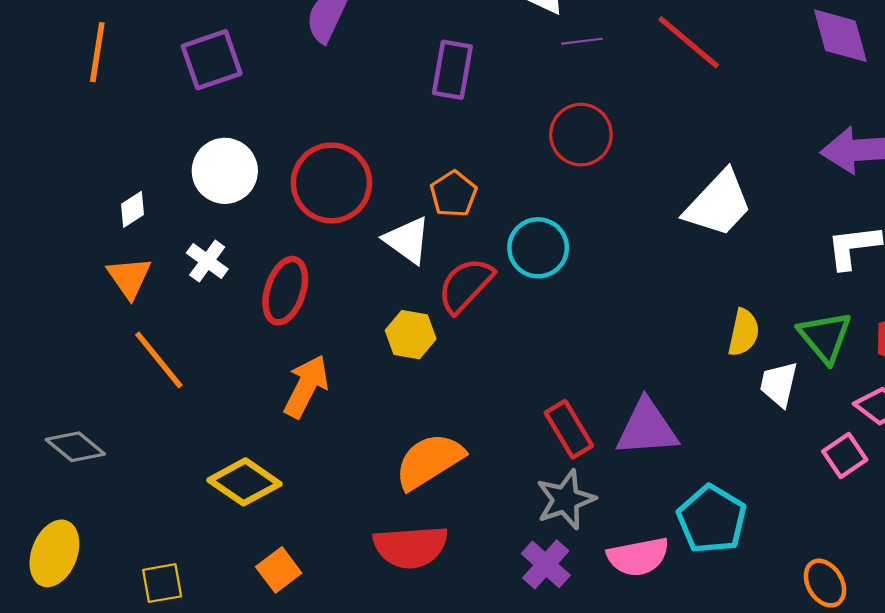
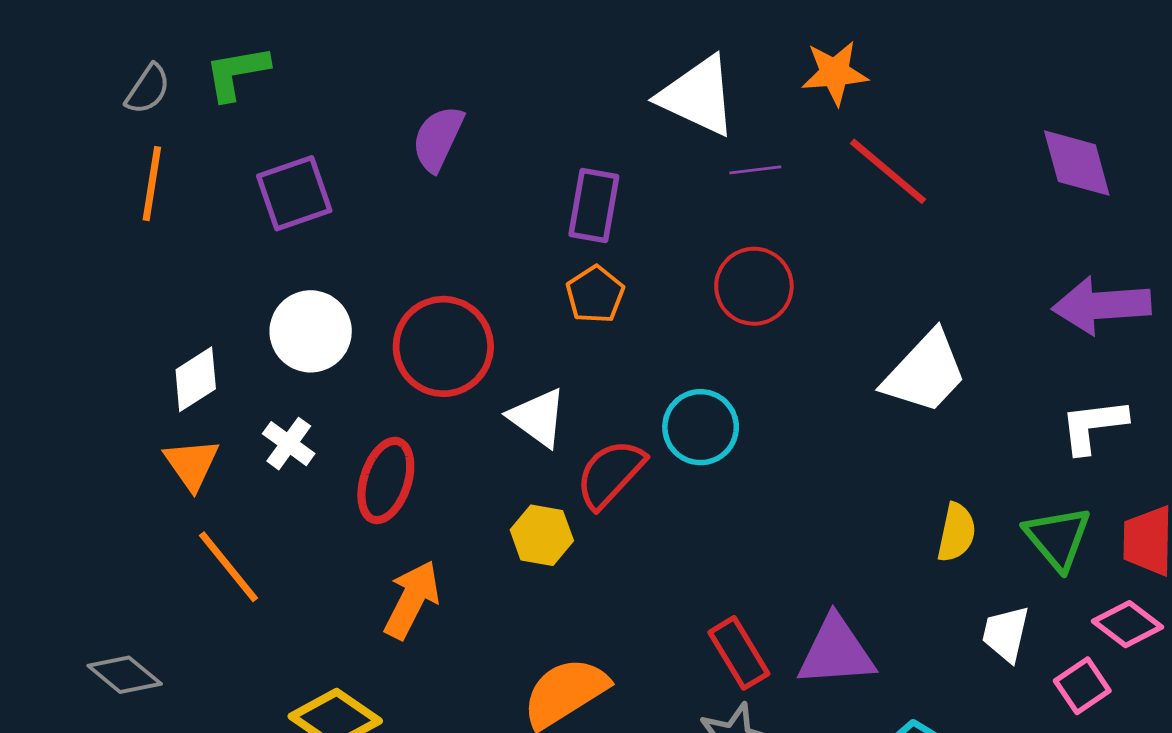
orange pentagon: (453, 194) -> (595, 294), moved
white diamond: (132, 209) -> (196, 379), size x1.4
white trapezoid: (779, 384) -> (1006, 634), moved

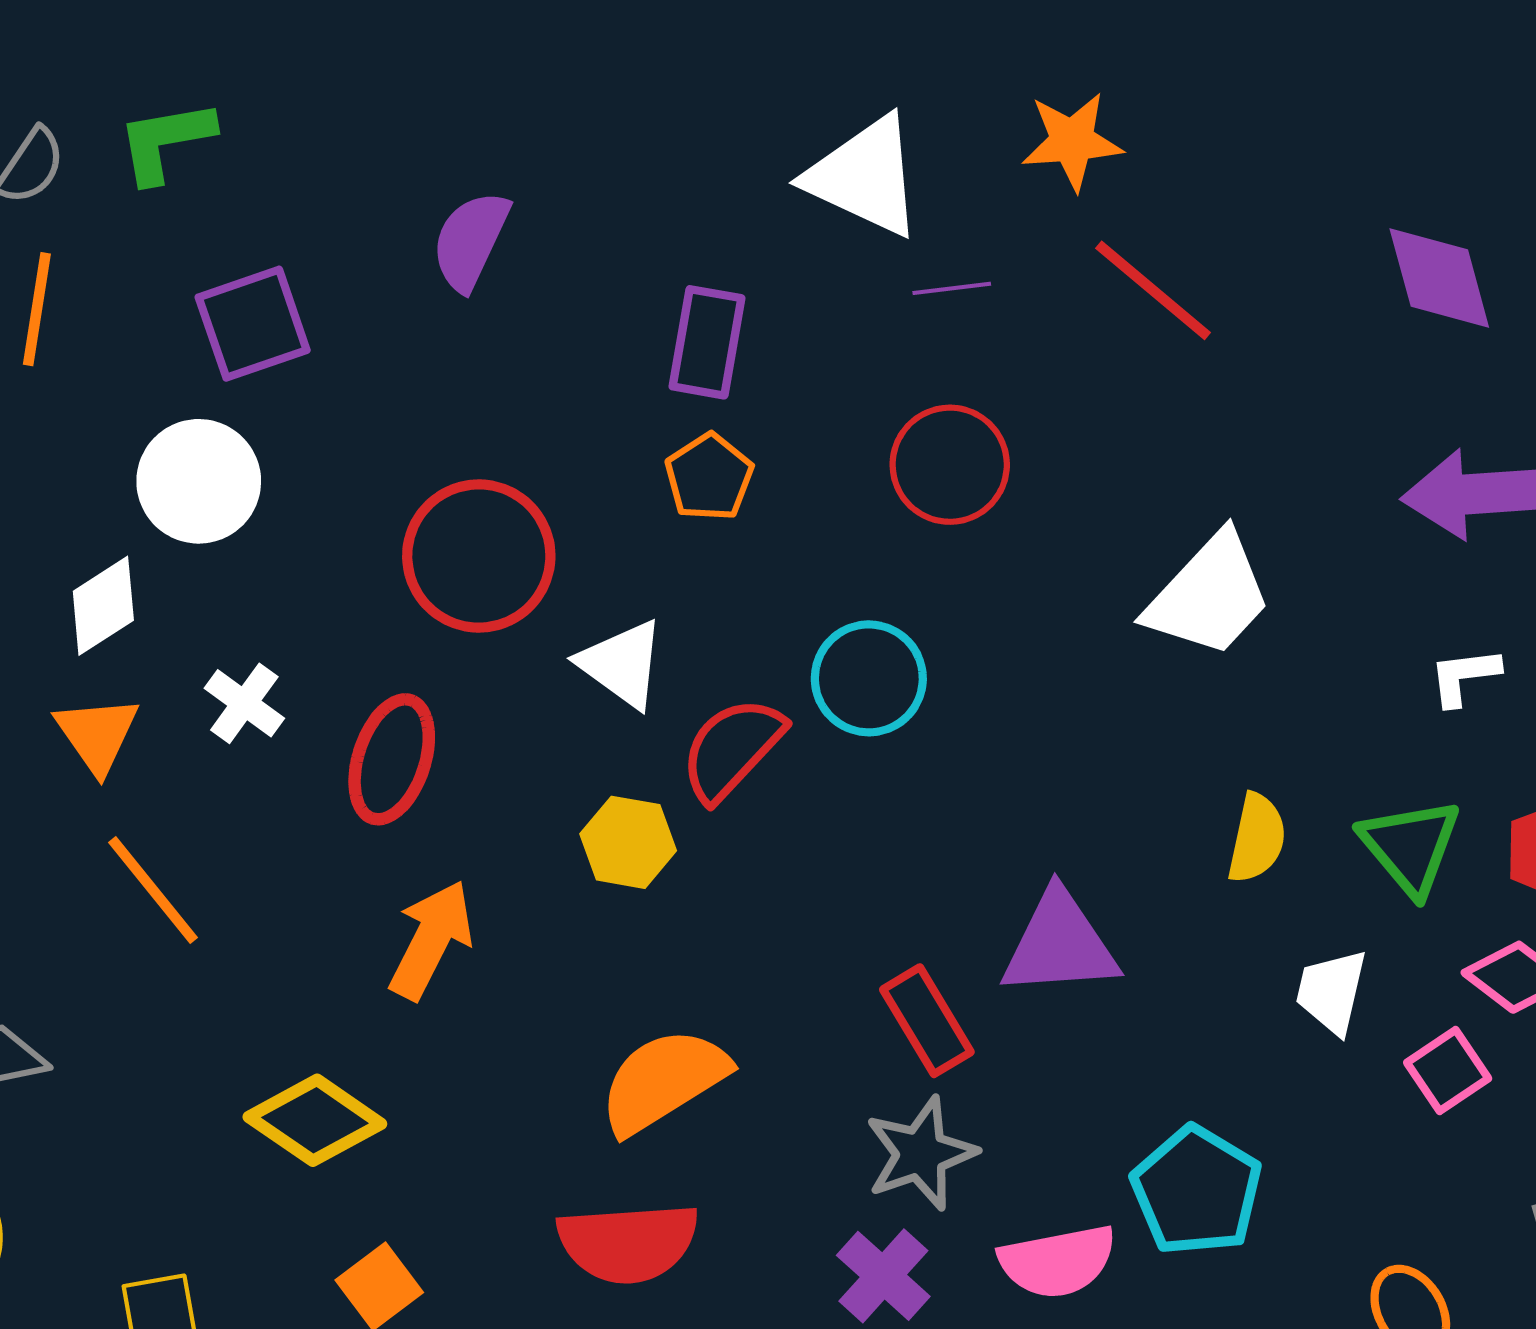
white circle: (311, 331) -> (199, 481), moved
white L-shape: (1093, 426) -> (1464, 676), size x0.7
purple triangle: (836, 652) -> (1060, 944), moved

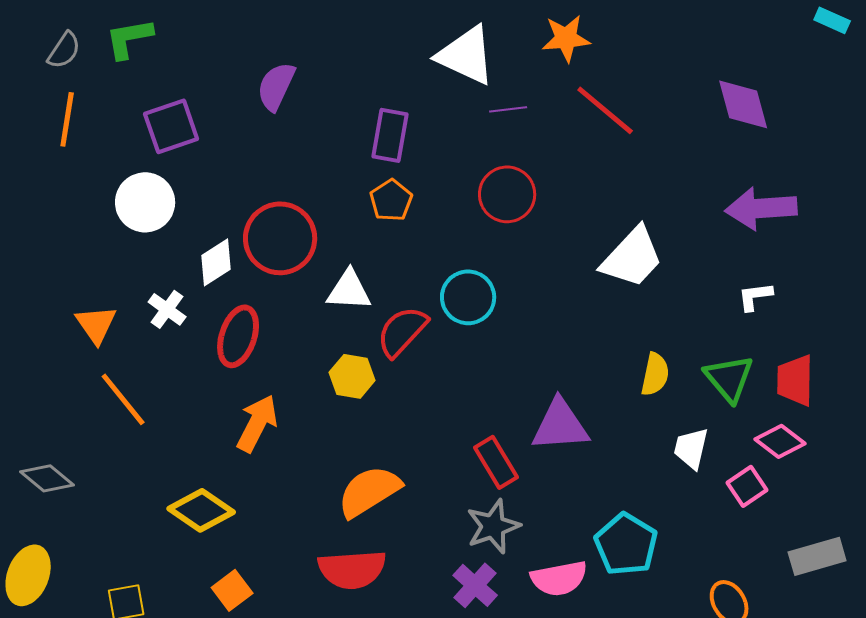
white diamond: (103, 606) -> (216, 262), moved
white triangle: (622, 664) -> (349, 290), turned -33

